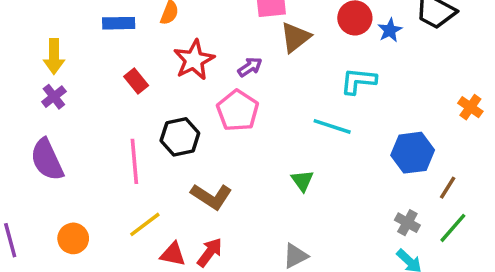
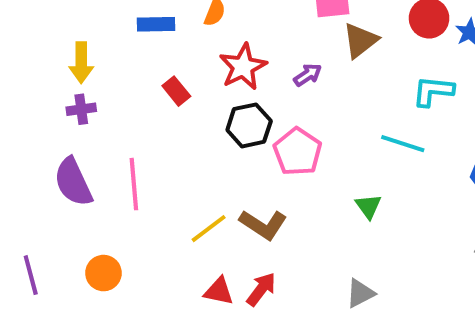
purple cross: (54, 97) -> (81, 109), turned 30
pink pentagon: (238, 111) -> (298, 152), moved
black hexagon: (180, 137) -> (249, 125), moved
pink line: (134, 161) -> (134, 184), moved
yellow line: (145, 224) -> (209, 229), moved

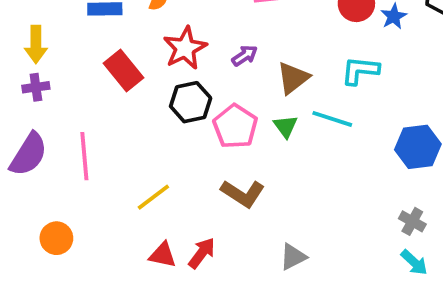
brown triangle: (360, 40) -> (293, 78), moved
red rectangle: (176, 91) -> (123, 70), size x1.5
purple semicircle: (73, 182) -> (28, 154), turned -123
green triangle: (368, 206) -> (286, 126), moved
brown L-shape: (263, 224) -> (243, 193), moved

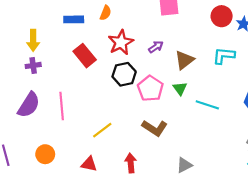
cyan line: (332, 119) -> (207, 105), moved
red arrow: (202, 253) -> (131, 163), turned -42
red triangle: (163, 255) -> (89, 164), moved

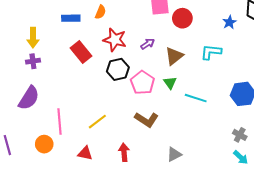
red circle: (222, 16) -> (182, 18), moved
red star: (121, 42) -> (115, 40), turned -30
pink line: (62, 106) -> (60, 122), moved

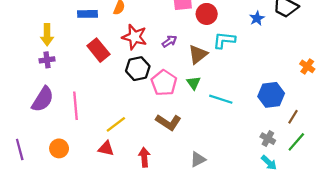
cyan L-shape: (211, 52) -> (224, 40), moved
pink line: (60, 122) -> (75, 106), moved
red triangle: (85, 153) -> (106, 148), moved

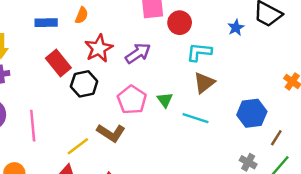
red star: (134, 37) -> (99, 48), turned 30
purple arrow: (169, 41) -> (138, 53), size x1.5
brown triangle: (198, 54) -> (204, 83), moved
black hexagon: (138, 69) -> (84, 84), moved
brown L-shape: (168, 122) -> (111, 133), moved

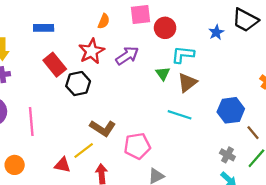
orange semicircle: (82, 15) -> (104, 21), moved
pink pentagon: (132, 100) -> (137, 146), moved, turned 30
green triangle: (165, 100) -> (163, 74), moved
brown line: (276, 138) -> (253, 133), turned -72
yellow line: (78, 146) -> (84, 150), moved

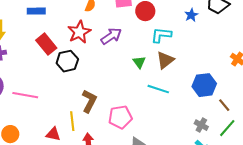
green triangle: (163, 74) -> (139, 62), moved
pink line: (31, 121) -> (25, 95), turned -75
brown L-shape: (103, 128) -> (89, 101), turned -95
yellow line: (84, 150) -> (72, 121), turned -60

